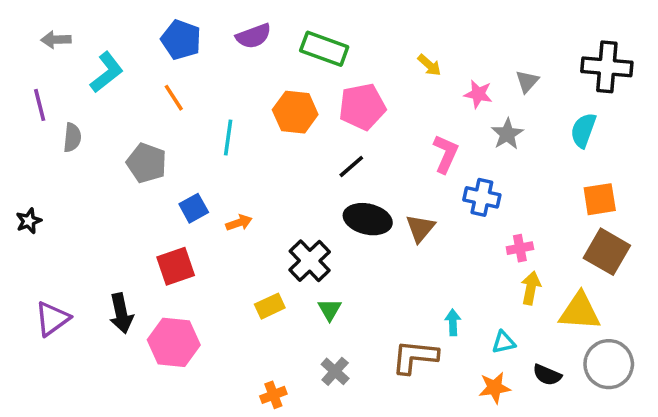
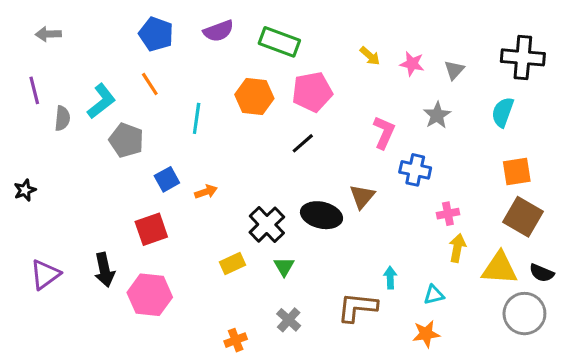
cyan L-shape: (107, 72) -> (101, 101), moved
pink star: (478, 94) -> (412, 64), moved
black ellipse: (368, 219) -> (322, 215), moved
black semicircle: (547, 375) -> (542, 273), moved

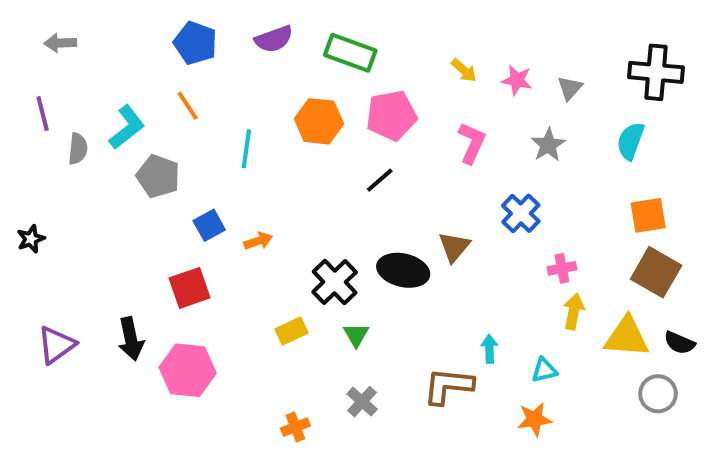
pink L-shape: (384, 132) -> (472, 143), moved
blue cross: (415, 170) -> (521, 213), turned 32
gray circle: (524, 314) -> (658, 394), size x0.7

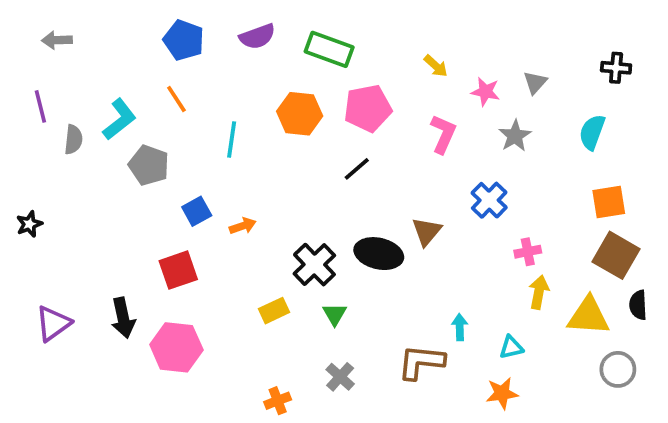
black cross: (656, 72) -> (616, 68), size x0.6
pink star: (517, 80) -> (485, 92), moved
black semicircle: (680, 343) -> (638, 305), moved, turned 64

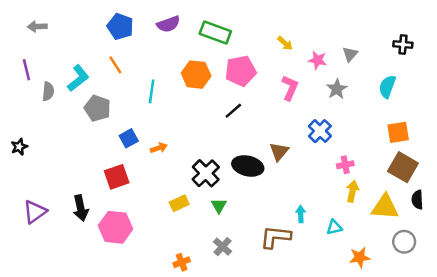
orange star: (502, 393) -> (360, 257), moved

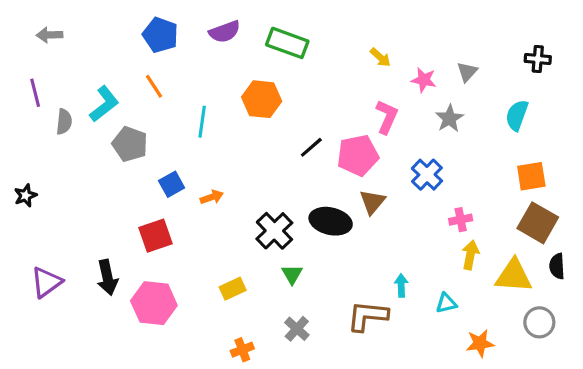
pink pentagon: (241, 71) -> (358, 155), moved
yellow rectangle: (179, 203) -> (233, 289), moved

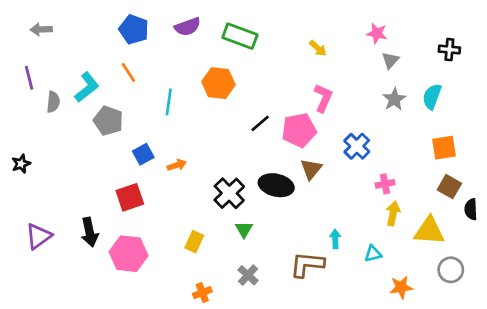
pink star: (424, 80) -> (377, 33), moved
gray star: (449, 118) -> (394, 99), moved
brown square: (538, 223) -> (449, 187), size x0.7
black semicircle: (557, 266) -> (471, 209), moved
yellow rectangle: (233, 289) -> (194, 242), turned -40

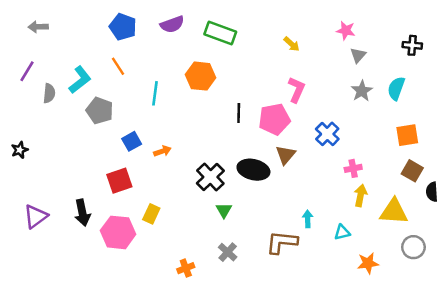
purple line: (29, 78) -> (27, 71), turned 45
black line: (260, 123) -> (239, 113), turned -48
yellow rectangle: (194, 242) -> (151, 214), moved

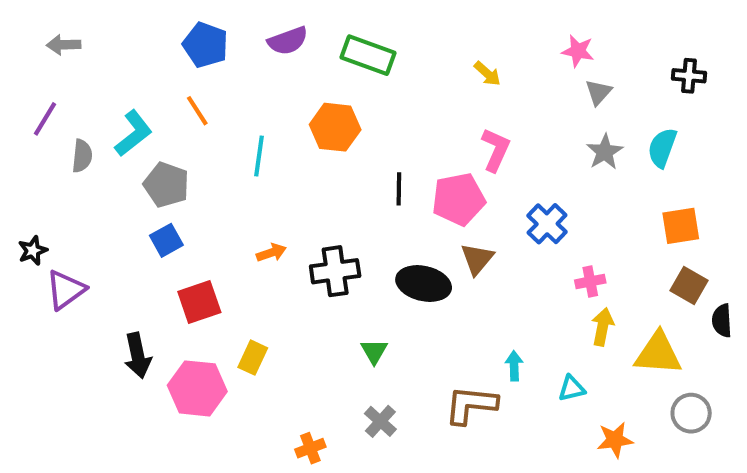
blue square: (132, 141) -> (166, 240), moved
black cross: (210, 177) -> (335, 271), moved, turned 36
purple triangle: (36, 216) -> (66, 290), moved

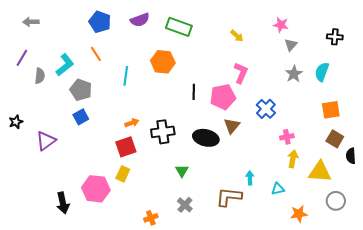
purple triangle: (66, 290) -> (46, 141), moved
red square: (199, 302) -> (126, 147), moved
black arrow: (138, 356) -> (63, 203), moved

